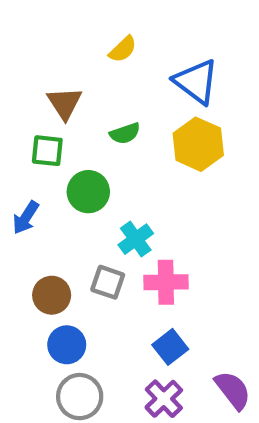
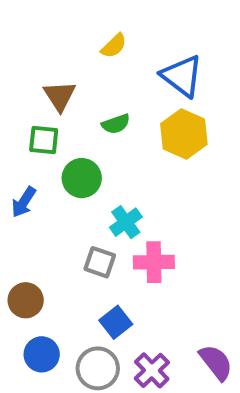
brown circle: (52, 295) -> (26, 300), moved
blue circle: (67, 345) -> (42, 354), moved
blue square: (170, 347) -> (116, 322), moved
gray circle: (80, 397) -> (98, 368), moved

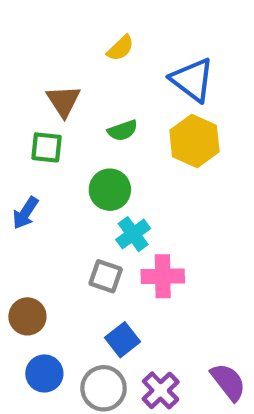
green circle: (82, 178) -> (110, 190), moved

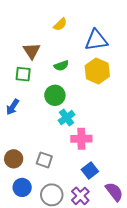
blue triangle: (192, 80) -> (96, 40), turned -45
gray square: (106, 276) -> (44, 160), moved
blue square: (123, 340) -> (90, 170), moved

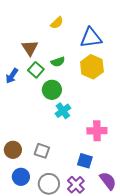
green square: (23, 74) -> (36, 70), moved, turned 35
blue arrow: (13, 107) -> (12, 76), moved
pink cross: (81, 139) -> (97, 131), moved
blue square: (90, 170) -> (85, 161), turned -35

